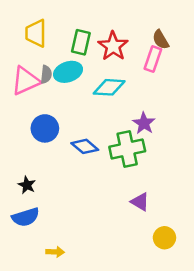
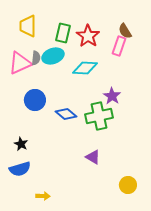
purple triangle: (140, 202) -> (93, 157), moved

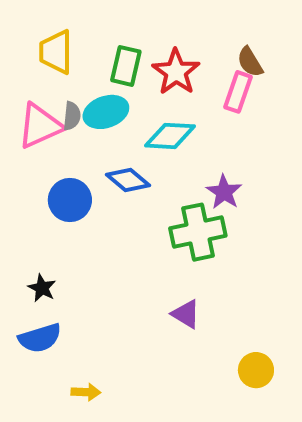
blue diamond: (66, 114) -> (128, 180), moved

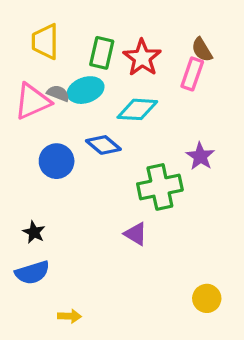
gray semicircle: (72, 116) -> (58, 93), turned -75
purple star: (224, 192) -> (200, 156), moved
purple triangle: (186, 314) -> (136, 234), moved

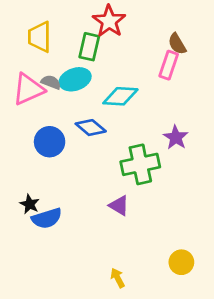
red star: (142, 58) -> (109, 21), moved
blue semicircle: (32, 273) -> (47, 218), moved
yellow arrow: (69, 316) -> (118, 278), moved, turned -120

